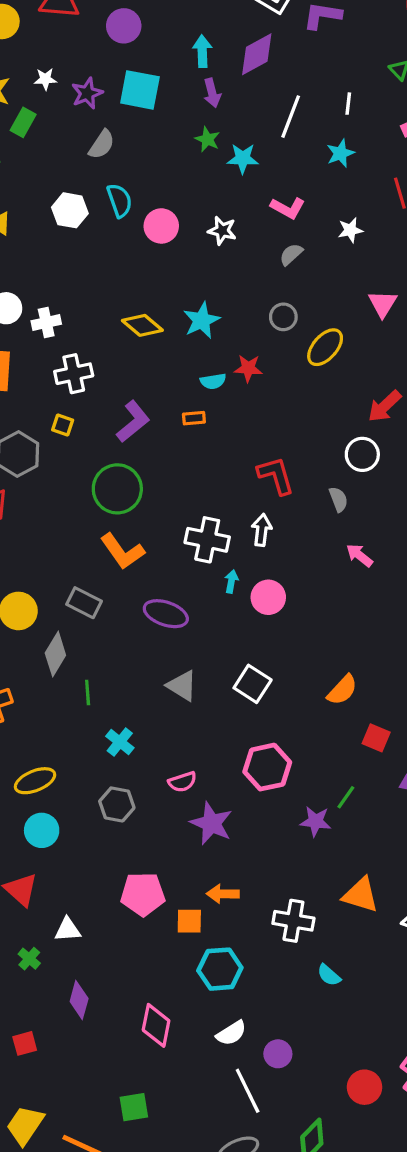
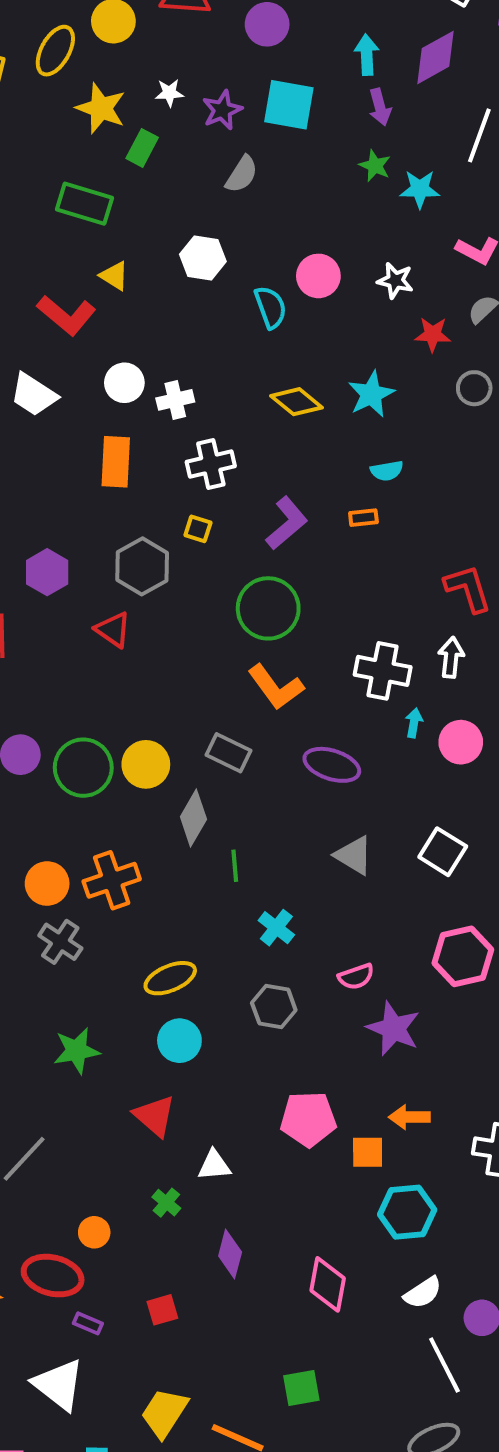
cyan semicircle: (120, 200) -> (270, 307), moved
red star: (248, 368) -> (433, 334), moved

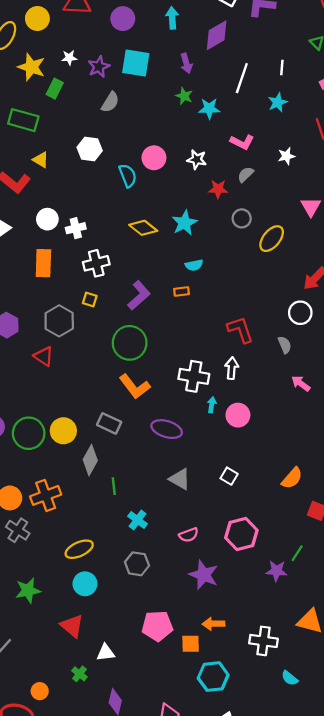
cyan arrow: (367, 55) -> (172, 18), moved
white square: (443, 852) -> (229, 476), size x0.7
pink semicircle: (356, 977) -> (189, 535), moved

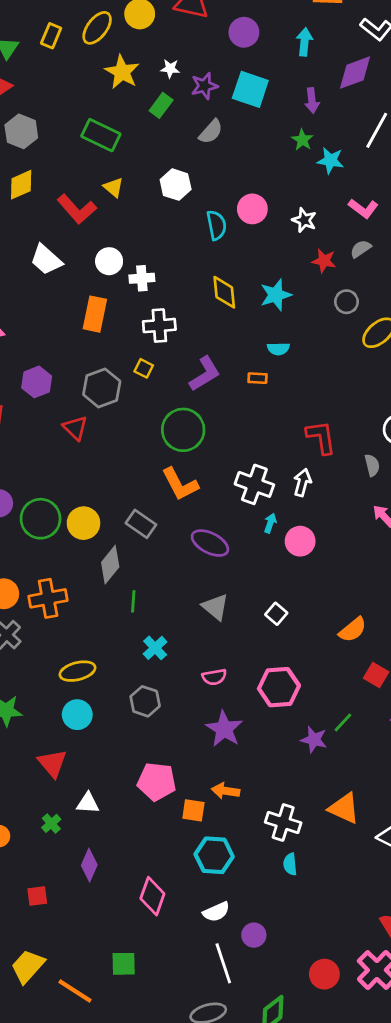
green rectangle: (55, 89) -> (161, 105), moved
yellow diamond: (143, 228) -> (224, 292), turned 36
cyan semicircle: (290, 678) -> (290, 864), moved, turned 36

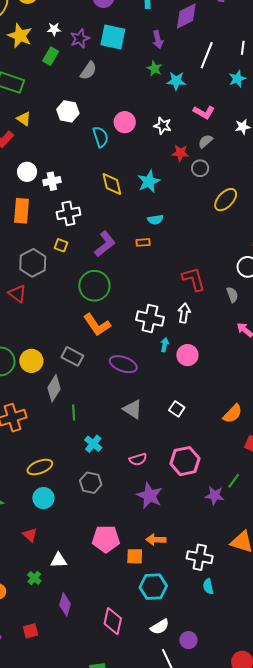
gray circle: (347, 302) -> (200, 168), moved
red triangle: (52, 763) -> (30, 535), size x0.7

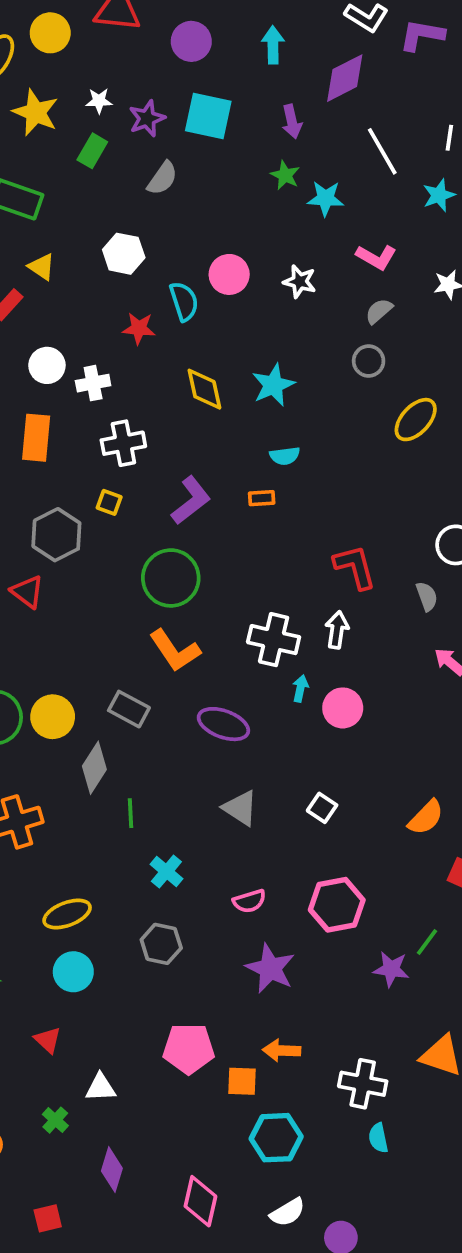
white line: (207, 55) -> (382, 151), turned -52
red star: (180, 153) -> (139, 328), moved

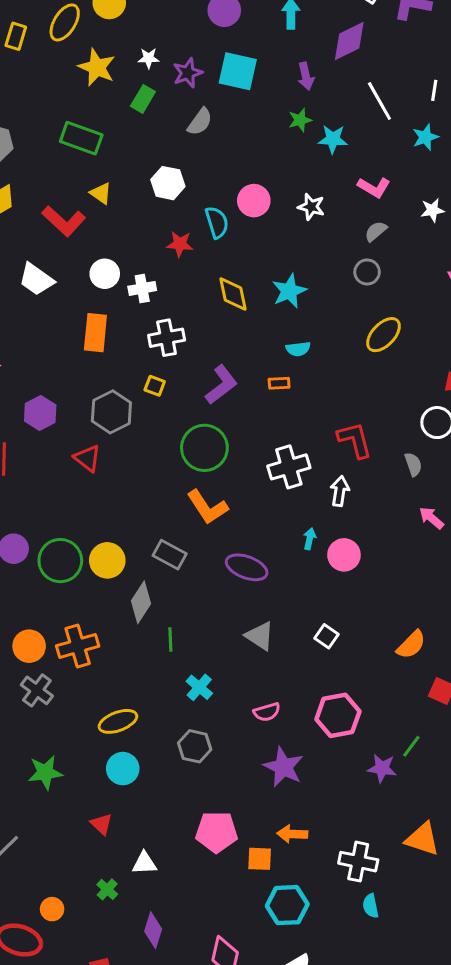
green star: (285, 175) -> (300, 120), turned 30
yellow ellipse: (416, 420) -> (383, 335), moved
white cross: (274, 640) -> (289, 467), moved, turned -30

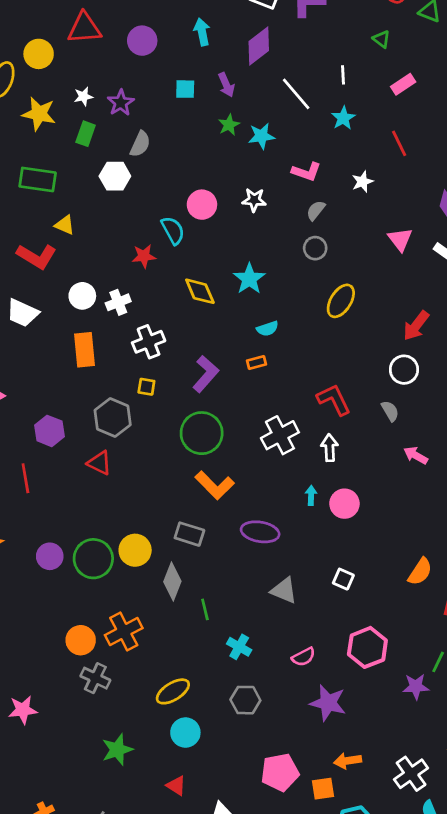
cyan square: (238, 71) -> (185, 89), moved, size x0.6
white hexagon: (168, 183) -> (115, 176), moved
white cross: (358, 862) -> (411, 774), turned -36

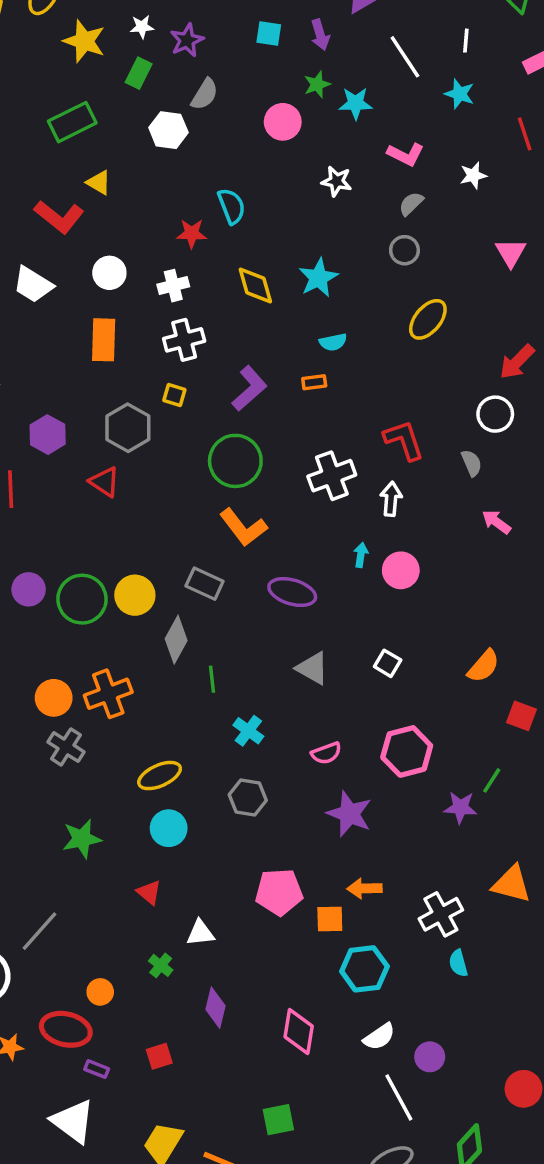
cyan star: (343, 118) -> (460, 94), turned -30
green rectangle: (38, 179) -> (72, 122), turned -42
pink circle: (202, 205) -> (283, 122), moved
white cross: (118, 302) -> (173, 286), moved

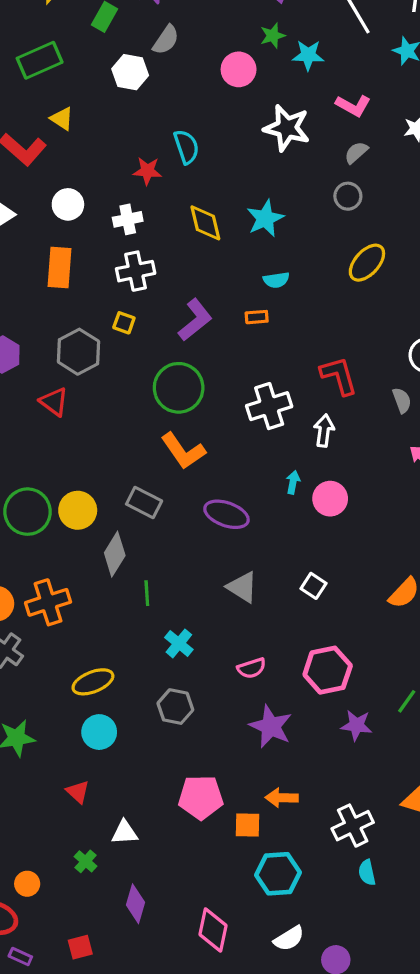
white star: (337, 181) -> (287, 128), size x1.6
purple star: (460, 807) -> (356, 725), moved

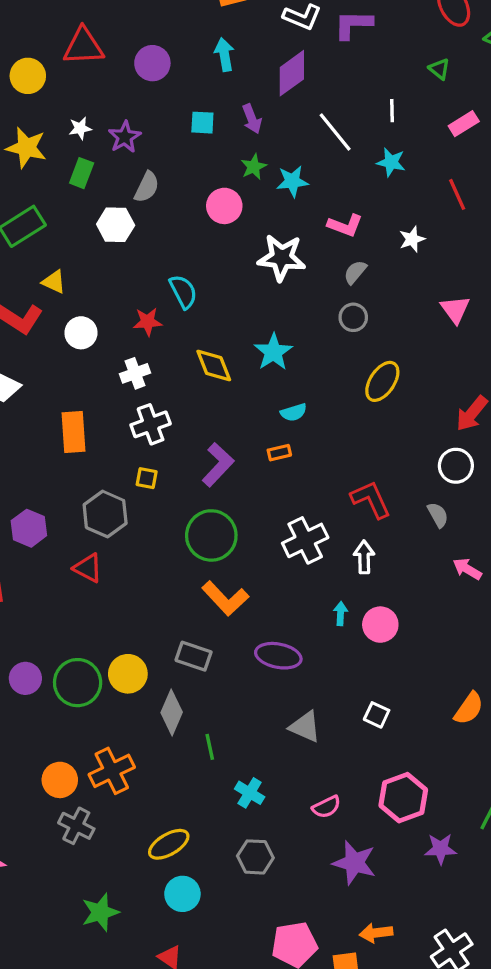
white circle: (68, 204) -> (81, 333), moved

